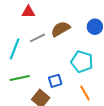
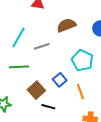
gray line: (37, 38) -> (42, 46), moved
blue square: (55, 81) -> (60, 80), moved, turned -32

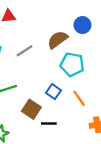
brown semicircle: (66, 25) -> (58, 40), moved
gray line: (42, 46) -> (24, 51), moved

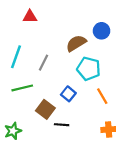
gray line: (24, 51) -> (44, 63), moved, turned -35
orange line: (79, 98) -> (102, 96), moved

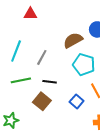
blue square: (68, 94) -> (77, 101), moved
black line: (62, 125) -> (50, 82), moved

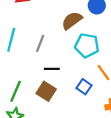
green line: (21, 80) -> (16, 91), moved, turned -48

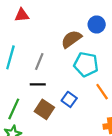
black line: (52, 69) -> (38, 84), moved
blue square: (84, 87) -> (69, 99), moved

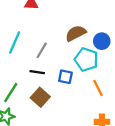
blue circle: (97, 24) -> (102, 41), moved
blue square: (69, 99) -> (65, 77), moved, turned -32

